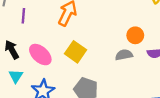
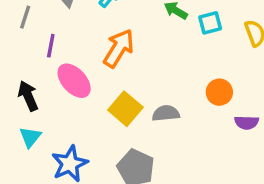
pink ellipse: (40, 55) -> (74, 81), moved
gray semicircle: (124, 55) -> (166, 113), moved

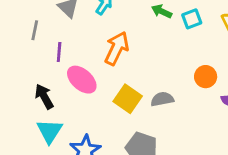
cyan triangle: (30, 137) -> (50, 131), size x1.4

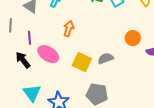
orange arrow: (117, 48) -> (69, 29), size x0.7
black arrow: (44, 96) -> (23, 60), moved

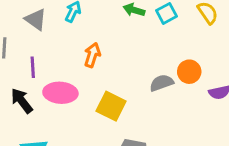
pink ellipse: (48, 54) -> (60, 93), turned -30
gray semicircle: (106, 58) -> (162, 83), moved

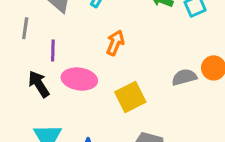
yellow square: (111, 106) -> (130, 97), turned 32

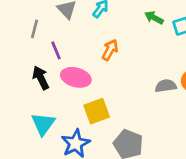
purple line: (53, 50) -> (56, 50), turned -30
yellow square: (130, 97) -> (97, 111), moved

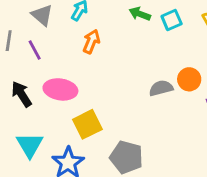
purple line: (56, 50) -> (35, 50), moved
orange arrow: (110, 50) -> (91, 42), moved

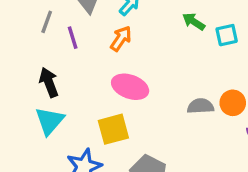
orange arrow: (91, 42) -> (121, 39), moved
pink ellipse: (60, 89) -> (130, 87), moved
cyan triangle: (30, 145) -> (50, 121), moved

